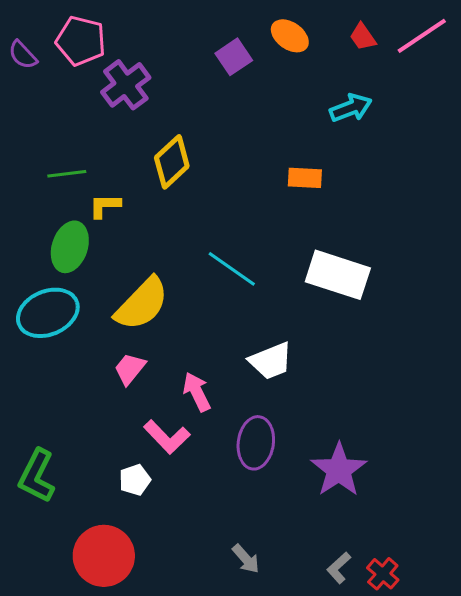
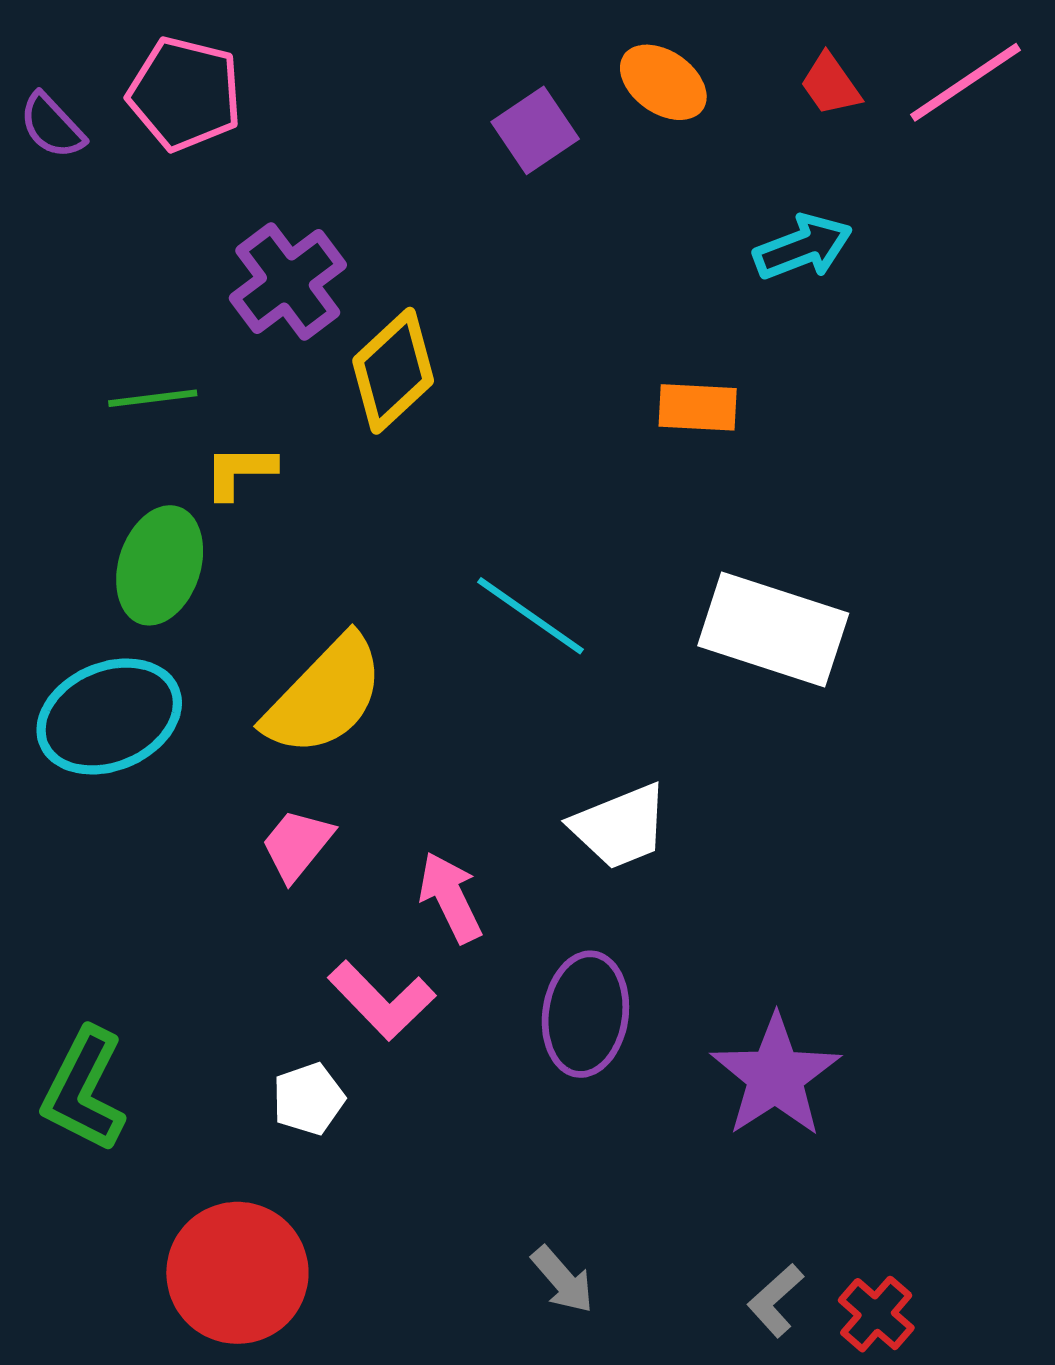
purple cross: (126, 85) -> (288, 281), moved

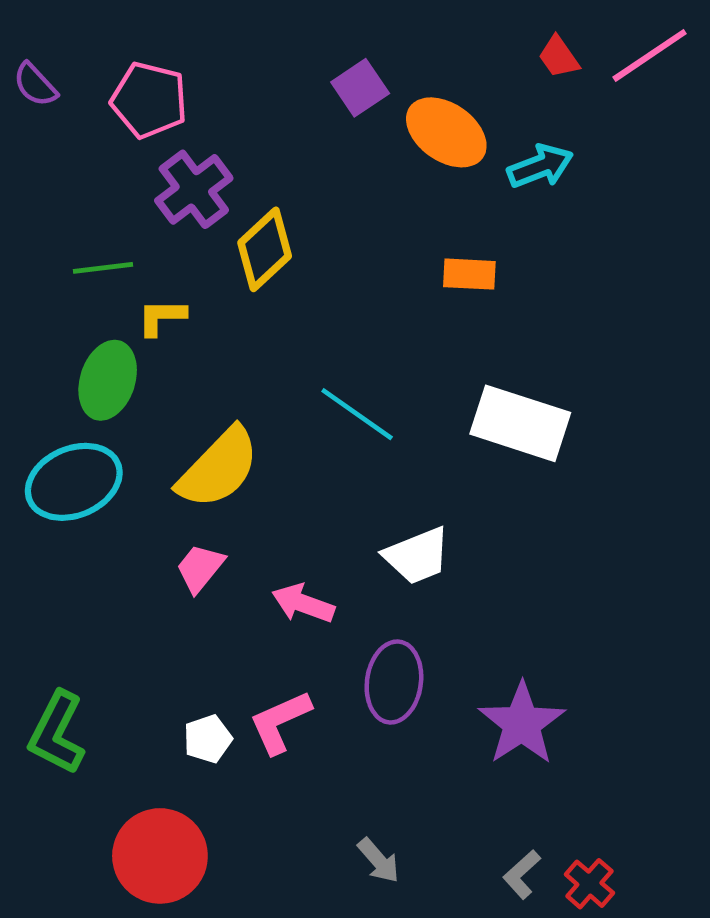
orange ellipse: (663, 82) -> (446, 132), moved, size x1.4
pink pentagon: (185, 94) -> (149, 100), moved
pink arrow: (450, 897) -> (303, 603), turned -44
pink L-shape: (382, 1000) -> (280, 722), moved, turned 110

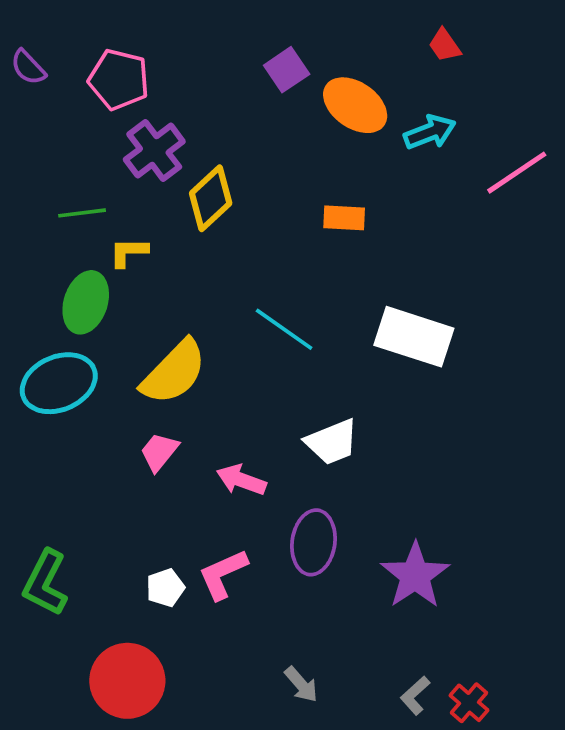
pink line: (650, 55) -> (517, 173), moved
orange rectangle: (469, 274) -> (344, 218), moved

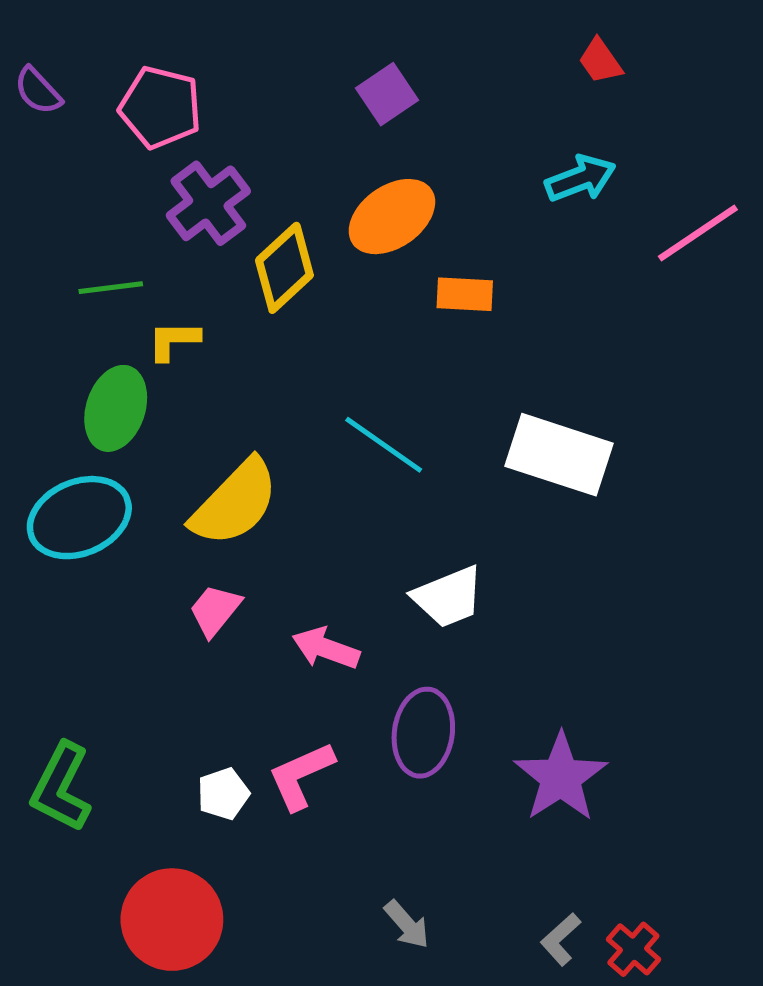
orange ellipse: (355, 105) -> (392, 217), moved, turned -70

